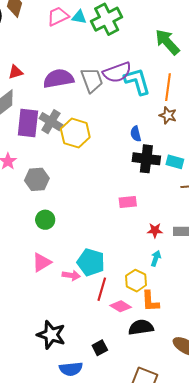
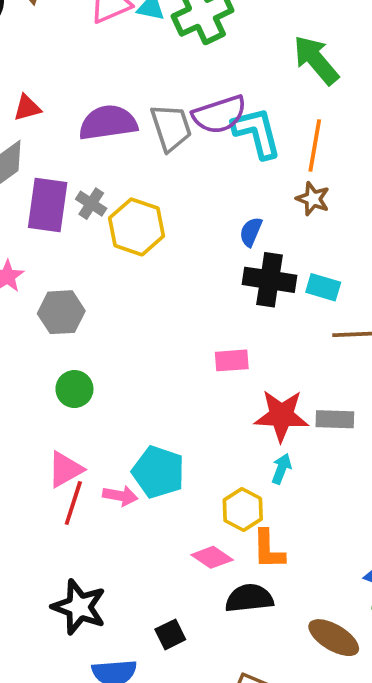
gray cross: (51, 122) -> (91, 204), size x0.7
blue semicircle: (136, 134) -> (251, 232), turned 35
red star: (155, 230) -> (281, 416), size x1.8
red line: (102, 289) -> (73, 503), moved

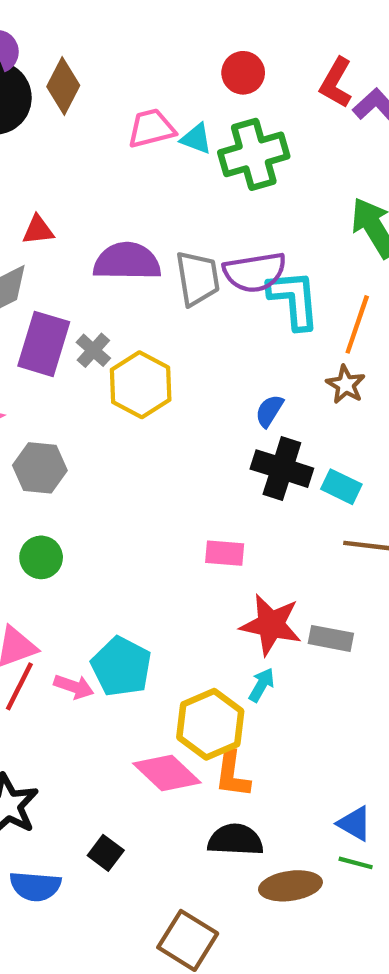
yellow hexagon: (243, 510) -> (210, 724), size x1.4
pink diamond: (212, 557) -> (167, 773), size x1.4
black semicircle: (249, 598) -> (235, 840), moved
black square: (170, 634) -> (106, 853), turned -36
brown ellipse: (334, 638) -> (290, 886), turned -48

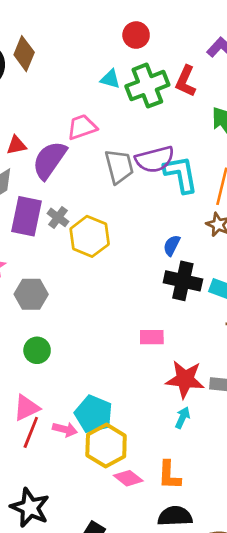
red L-shape: (336, 83) -> (186, 81), moved
pink trapezoid: (151, 128) -> (82, 127), moved
purple semicircle: (127, 261) -> (49, 160), moved, turned -51
yellow hexagon: (210, 724) -> (106, 446), moved
pink diamond: (167, 773) -> (128, 478), size x0.7

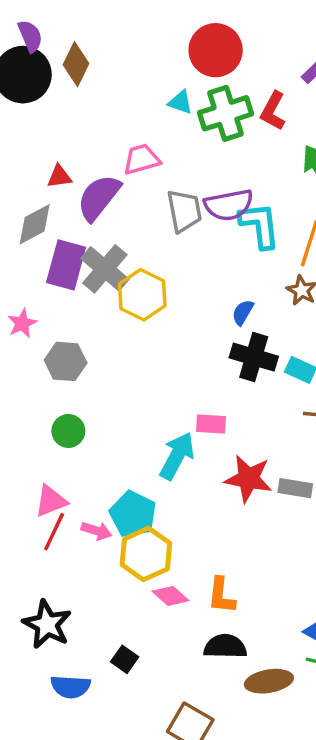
red circle: (136, 35) -> (216, 50), size x1.6
gray cross: (58, 217) -> (105, 269), size x1.8
cyan arrow: (182, 418) -> (177, 456), moved, size x1.8

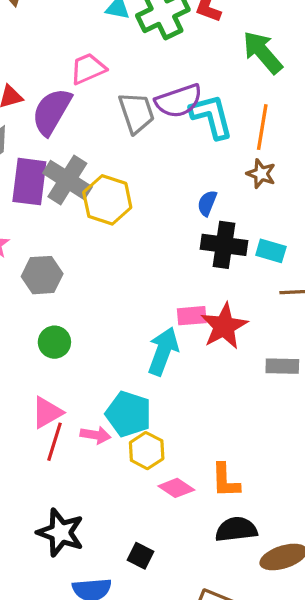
red star: (248, 479) -> (224, 326), moved, turned -30
yellow hexagon: (146, 554) -> (147, 451), size x0.7

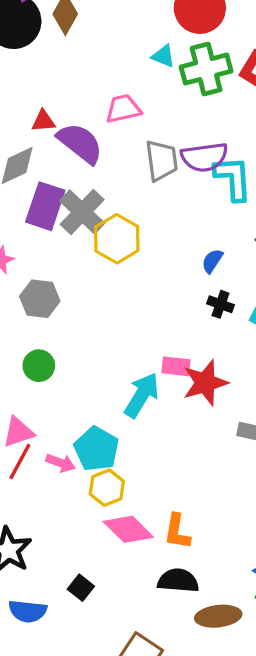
purple semicircle: (52, 112) -> (80, 143), turned 87
black cross: (224, 245) -> (221, 304), size x0.6
pink diamond: (176, 488) -> (128, 529), size x1.4

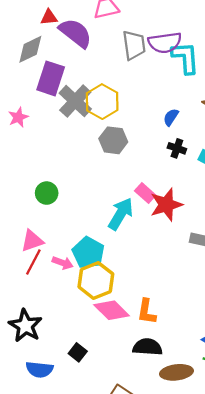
gray cross: (82, 212) -> (75, 101), moved
gray hexagon: (40, 299) -> (113, 140), moved
pink rectangle: (176, 366) -> (145, 193), turned 36
yellow hexagon: (107, 488) -> (96, 280), size x1.4

